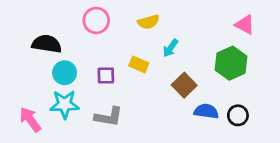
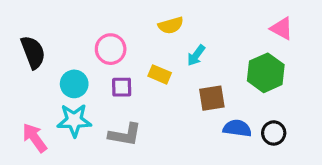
pink circle: (96, 20) -> (111, 49), moved
black semicircle: (47, 44) -> (33, 52), moved, turned 60
brown square: (184, 85) -> (212, 98), turned 35

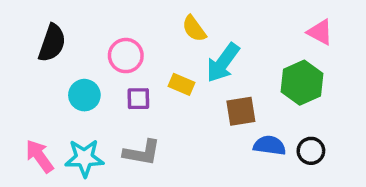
yellow semicircle: (171, 25) -> (194, 29), turned 70
black semicircle: (33, 52) -> (52, 43), moved, turned 40
cyan arrow: (196, 55) -> (223, 63), size x1.6
cyan star: (74, 120) -> (84, 158), moved

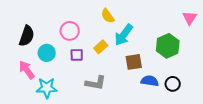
pink triangle: (320, 32) -> (190, 18), moved, turned 35
black semicircle: (52, 43) -> (27, 36), moved
yellow rectangle: (181, 84) -> (101, 47), turned -64
gray L-shape: (142, 153) -> (96, 83), moved
pink arrow: (39, 156) -> (27, 70), moved

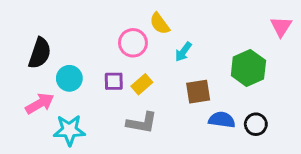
pink circle: (70, 31) -> (133, 43), moved
cyan arrow: (124, 35) -> (183, 52), size x0.6
yellow rectangle: (101, 47) -> (142, 84), moved
pink arrow: (27, 70) -> (40, 103), turned 96

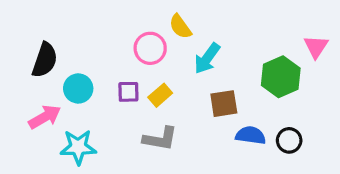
pink triangle: (281, 27) -> (316, 47), moved
cyan arrow: (183, 52) -> (207, 58), size x1.4

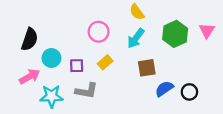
yellow semicircle: (180, 27) -> (137, 12), moved
green hexagon: (281, 77) -> (175, 34), moved
purple square: (128, 92) -> (77, 66), moved
blue semicircle: (251, 135) -> (164, 89), turned -42
gray L-shape: (160, 139) -> (86, 91), moved

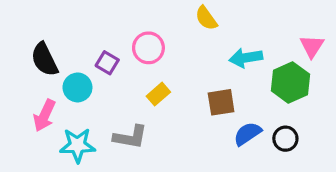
green hexagon: (175, 34) -> (290, 83), moved
cyan arrow: (136, 38) -> (246, 58), moved, turned 45
black semicircle: (30, 39) -> (44, 59), turned 135
purple square: (77, 66) -> (107, 63), moved, turned 32
pink arrow: (30, 77) -> (44, 116), turned 145

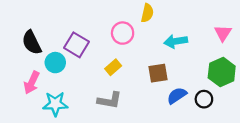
yellow semicircle: (206, 18) -> (147, 13), turned -132
pink circle: (148, 48) -> (123, 33), moved
purple square: (107, 63) -> (77, 45), size x1.5
green hexagon: (290, 83) -> (222, 72), moved
gray L-shape: (130, 137) -> (110, 100), moved

